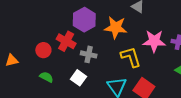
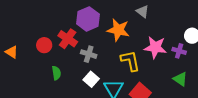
orange triangle: (12, 60) -> (12, 52), turned 40
green semicircle: (46, 77) -> (56, 73), moved, turned 48
white square: (78, 78) -> (91, 79), moved

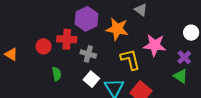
red cross: (68, 39) -> (67, 39), turned -30
purple cross: (179, 51) -> (184, 57), moved, turned 32

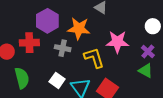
gray cross: (88, 54) -> (63, 48), moved
green semicircle: (57, 74) -> (22, 78), size x1.5

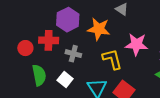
gray cross: (63, 48) -> (73, 54), moved
white square: (57, 80) -> (65, 79), moved

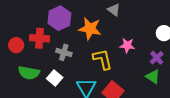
pink star: (136, 44) -> (127, 45), size x0.7
green semicircle: (39, 75) -> (29, 73), turned 110

